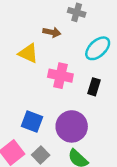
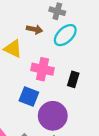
cyan ellipse: (98, 48) -> (65, 35), moved
blue square: (32, 121) -> (29, 96), moved

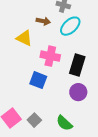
black rectangle: (73, 79) -> (77, 65), size x1.5
purple circle: (53, 116) -> (78, 92), moved, size x0.7

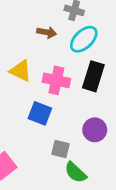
yellow triangle: (24, 38) -> (21, 71), moved
black rectangle: (77, 65) -> (93, 76), moved
gray square: (34, 120) -> (60, 149), moved, turned -32

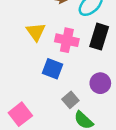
yellow triangle: (21, 71) -> (36, 32), turned 30
gray square: (60, 149) -> (70, 100), turned 35

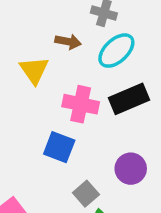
yellow triangle: (36, 32) -> (34, 70), moved
black rectangle: (99, 37) -> (129, 99), turned 50

